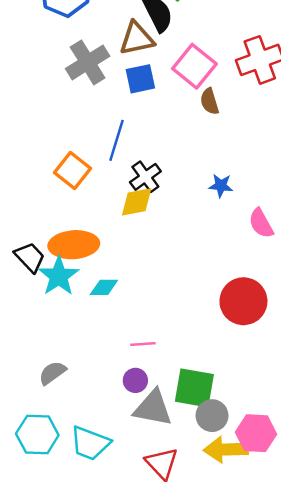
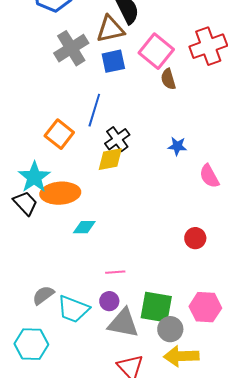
cyan star: (59, 276) -> (34, 177), moved
red circle: (243, 301) -> (195, 238), size x0.6
pink hexagon: (256, 433) -> (205, 307), moved
cyan trapezoid: (90, 443) -> (73, 309), moved

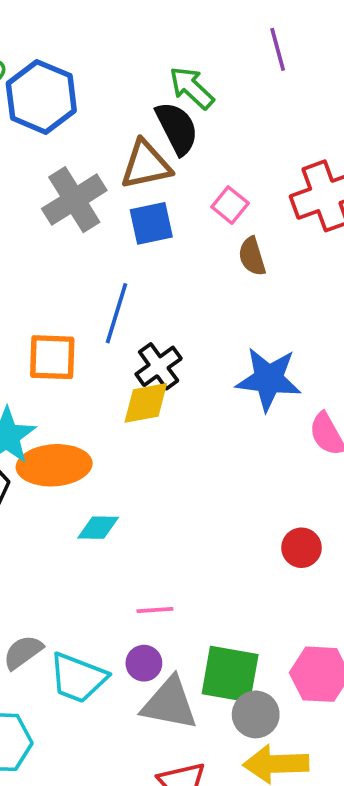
pink square: (156, 51) -> (230, 205), size x0.6
orange square: (59, 134) -> (52, 357), turned -36
blue star: (177, 146) -> (269, 379), size x1.8

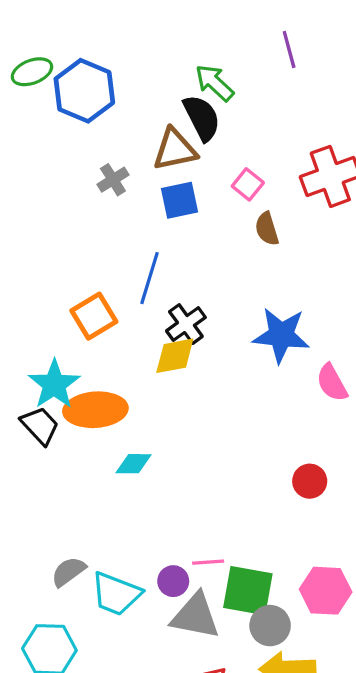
gray cross: (74, 200) -> (113, 180), size x0.6
orange square: (52, 357) -> (94, 316), turned -33
pink line: (155, 610) -> (208, 562), moved

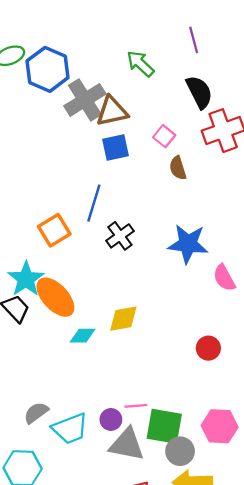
black semicircle: (202, 118) -> (199, 92), moved
gray cross: (113, 180) -> (85, 100), moved, size x1.8
yellow diamond: (175, 356) -> (123, 319), moved
orange ellipse: (95, 410) -> (55, 297), turned 51
cyan trapezoid: (116, 594) -> (70, 429), turned -42

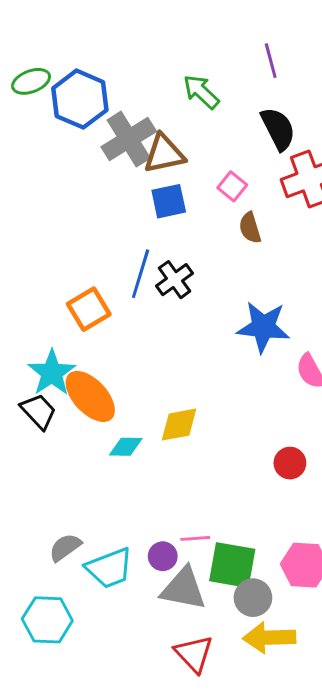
black cross: (120, 236) -> (175, 280), moved

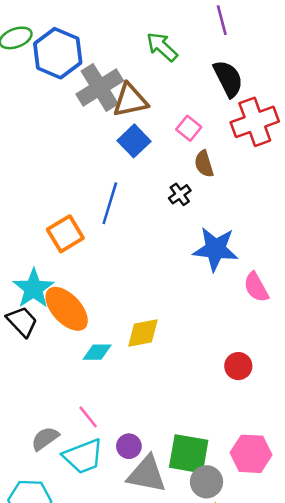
blue square: (169, 201) -> (134, 141), turned -32
black cross: (175, 280) -> (180, 194), moved, size x0.7
pink line: (195, 538) -> (88, 417), moved, turned 55

